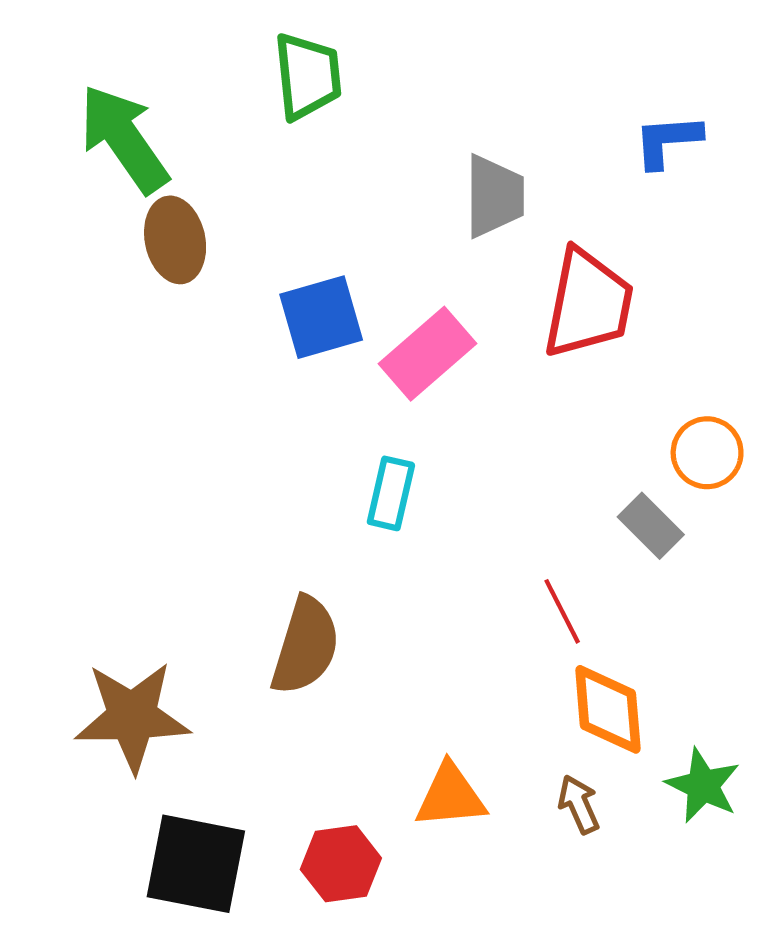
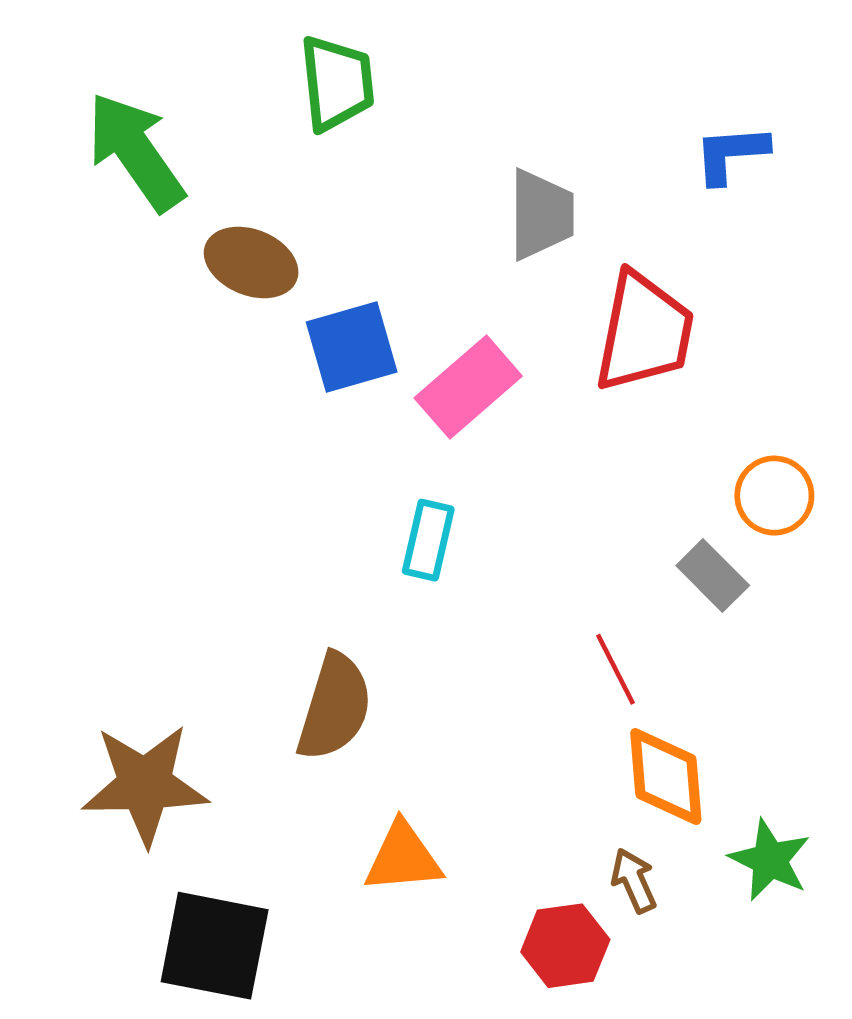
brown ellipse: (175, 240) -> (251, 262), moved, turned -56
orange triangle: (450, 796) -> (403, 858), moved
red hexagon: (341, 864) -> (565, 946), moved

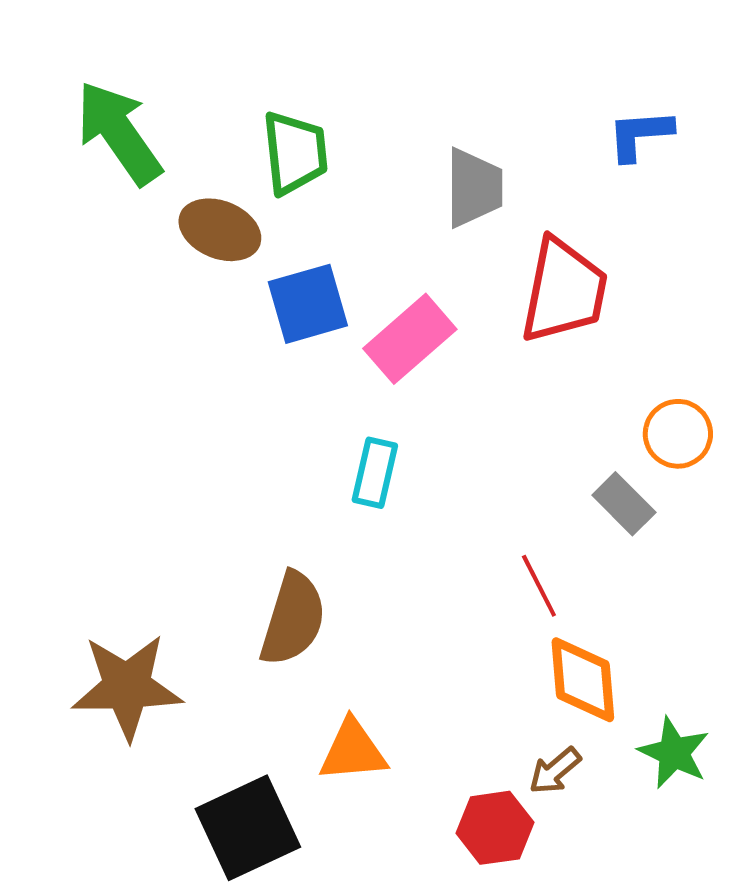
green trapezoid: (337, 83) -> (295, 153), moved
brown arrow: (634, 881) -> (555, 771), turned -106
black square: (215, 946) -> (248, 828), moved, turned -36

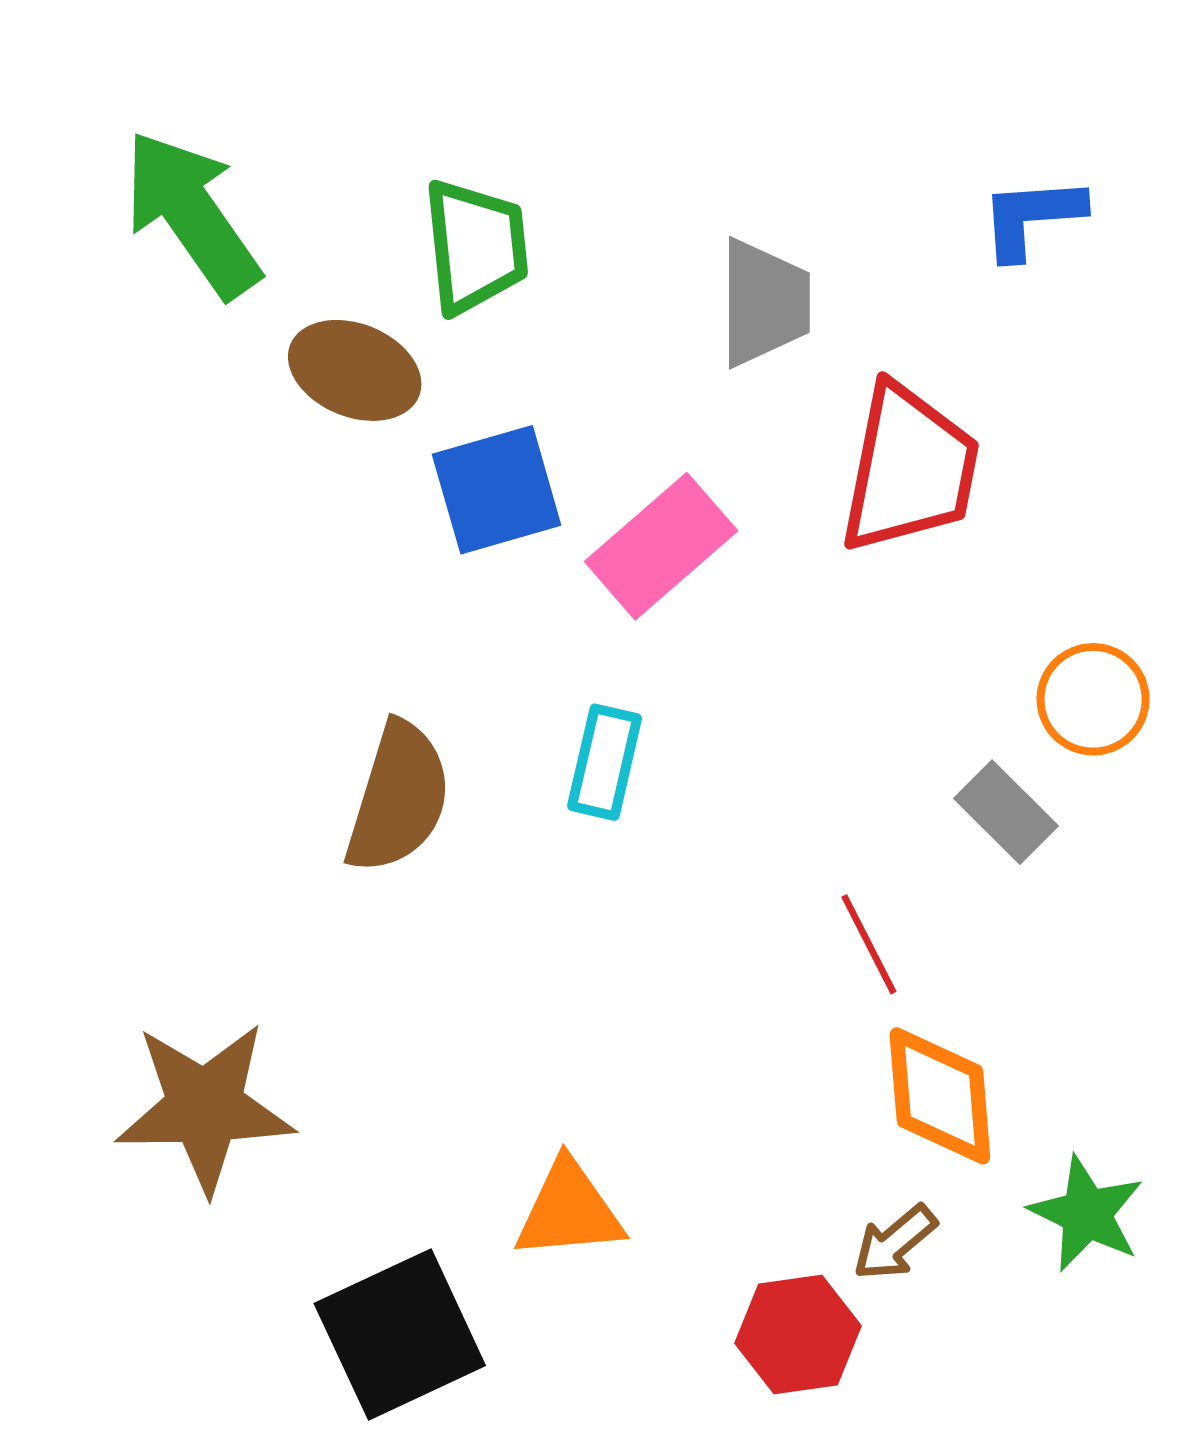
brown semicircle: (293, 619) -> (398, 798), moved

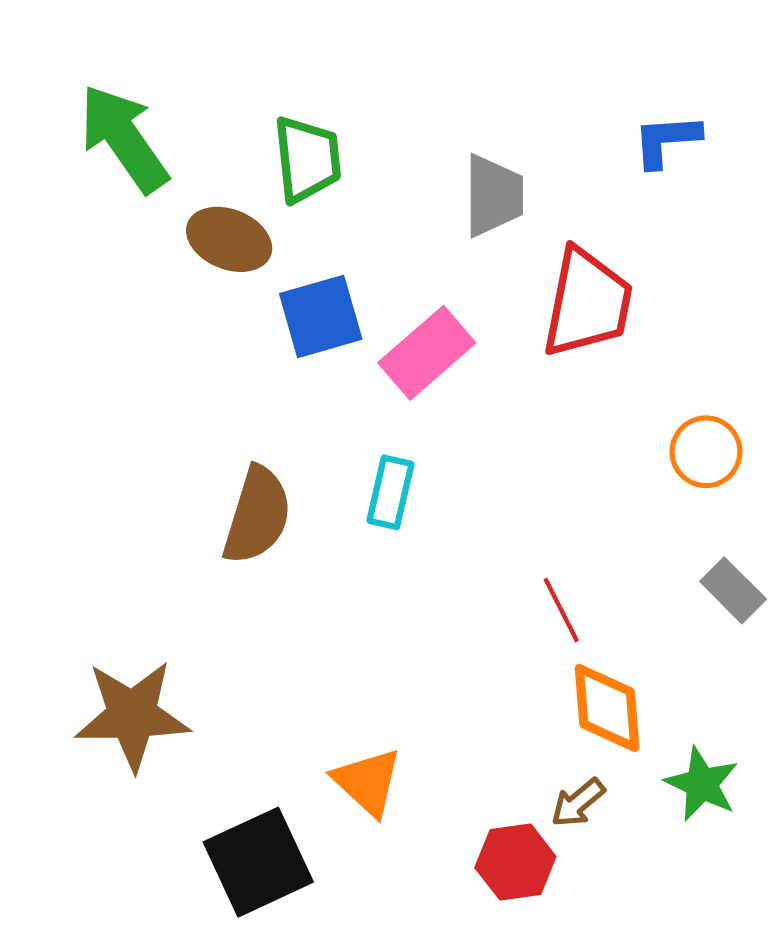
gray rectangle: (1006, 812) -> (733, 590), moved
orange triangle: (569, 1210) -> (368, 782), turned 48

